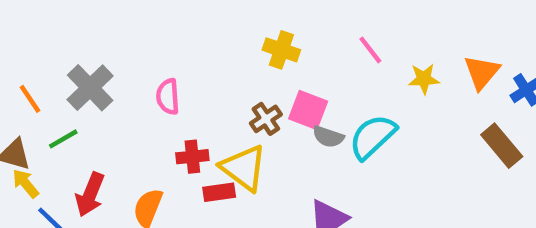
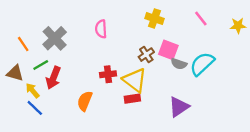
yellow star: (424, 79) -> (238, 25), moved
pink semicircle: (168, 97) -> (101, 29), moved
yellow arrow: (26, 183) -> (33, 91), moved
red rectangle: (219, 192) -> (132, 99), moved
red arrow: (90, 195) -> (53, 78), moved

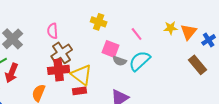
pink line: (201, 19) -> (137, 34), moved
brown cross: (146, 55) -> (62, 53), moved, size x1.5
red cross: (108, 74) -> (59, 70), size x1.5

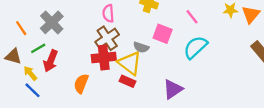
pink semicircle: (53, 31) -> (108, 13), moved
gray semicircle: (120, 61) -> (141, 47), moved
red rectangle: (80, 91) -> (128, 81), turned 32

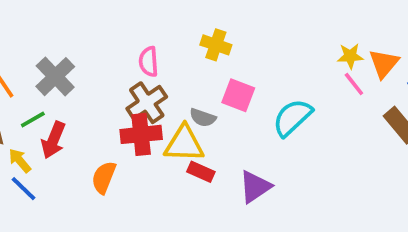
pink line: (192, 17) -> (354, 84), moved
yellow triangle: (130, 63) -> (184, 144), turned -35
red rectangle: (128, 81) -> (201, 172), moved

